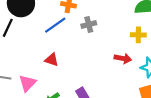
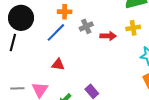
red arrow: (123, 58) -> (108, 36), moved

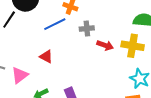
yellow cross: (133, 28) -> (133, 46), size x1.5

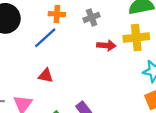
gray cross: (87, 28) -> (92, 17), moved

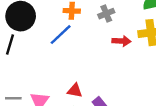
red triangle: (46, 76) -> (75, 91), moved

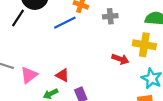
red arrow: (121, 41) -> (120, 59), moved

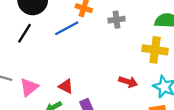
black line: (18, 18) -> (25, 33), moved
red arrow: (120, 59) -> (128, 82), moved

